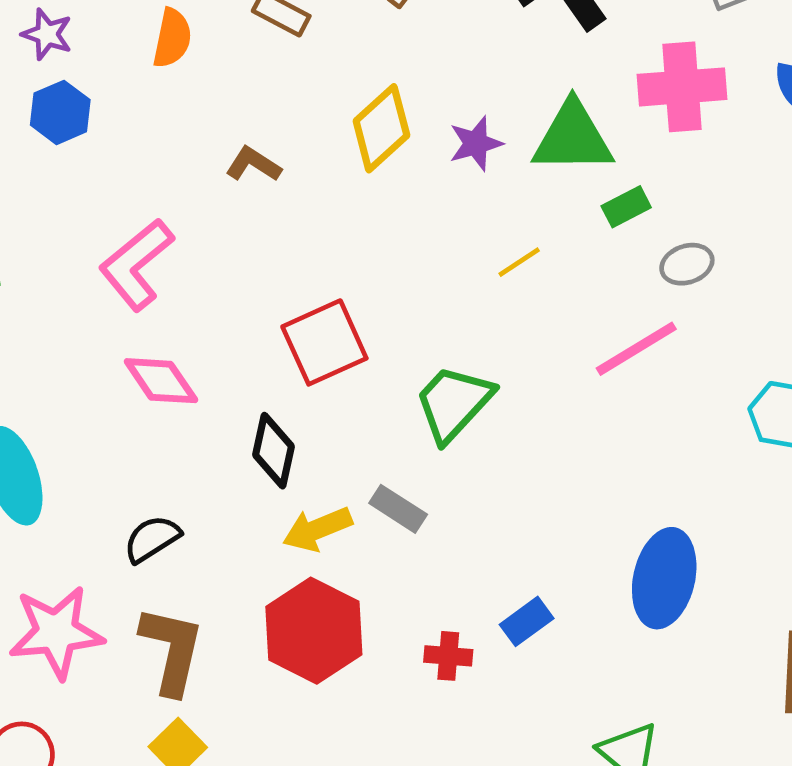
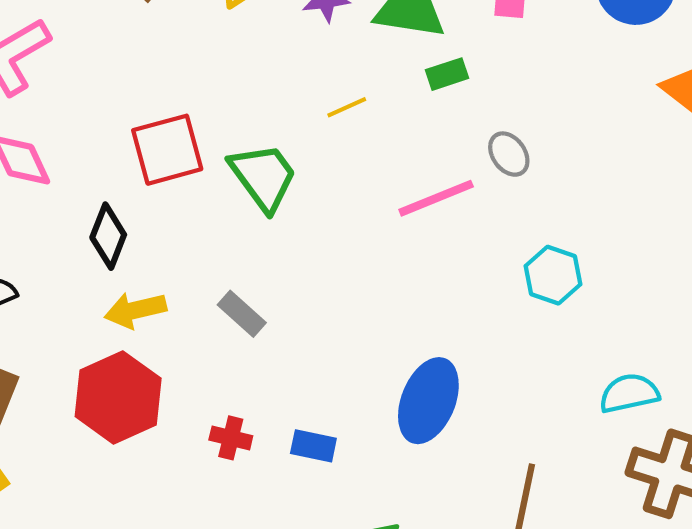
gray ellipse: (687, 264) -> (509, 154), moved, turned 63
green trapezoid: (454, 403) -> (263, 177), moved, turned 92
gray rectangle: (398, 509) -> (242, 314), moved
blue rectangle: (527, 621) -> (313, 446), moved, turned 39

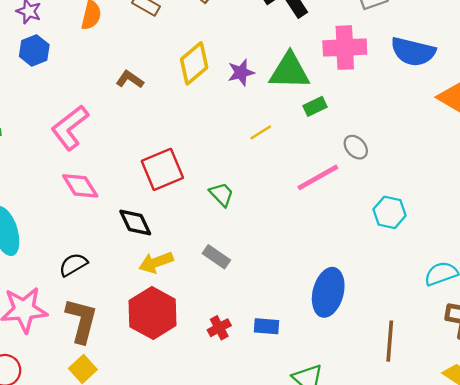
green trapezoid: (263, 177) -> (221, 194), moved, size x0.6
black diamond: (108, 236) -> (135, 223), turned -39
red cross: (231, 438) -> (219, 328), turned -35

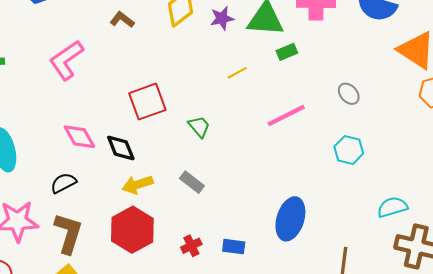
gray ellipse: (356, 147) -> (349, 94), moved
pink diamond: (80, 186) -> (79, 137), moved

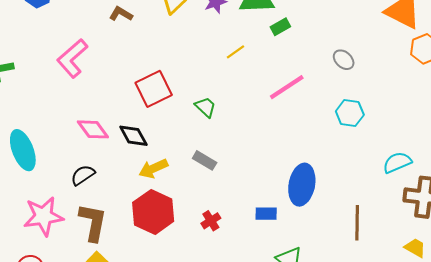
blue rectangle: (234, 247) -> (266, 214), moved

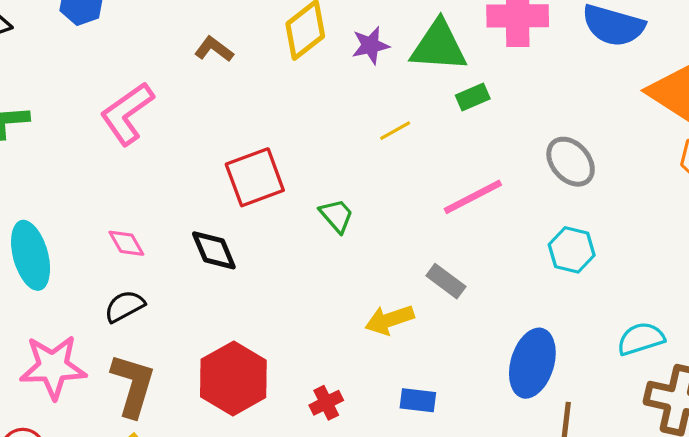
gray ellipse: (344, 60) -> (571, 162), size x1.4
pink diamond: (93, 129) -> (126, 243), moved, size x0.7
gray rectangle: (205, 160) -> (446, 281), moved
yellow arrow: (153, 169) -> (390, 320), moved
blue ellipse: (302, 185) -> (532, 363), moved

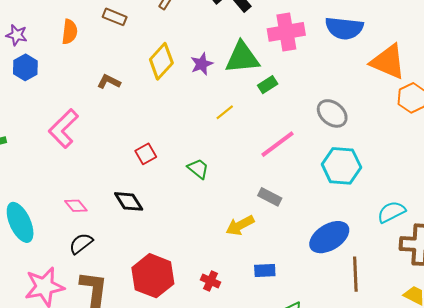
red square: (255, 177) -> (146, 154), size x0.6
cyan hexagon: (572, 250) -> (341, 166), size x1.4
blue ellipse: (532, 363) -> (329, 237), turned 51
red cross: (326, 403) -> (210, 281), turned -30

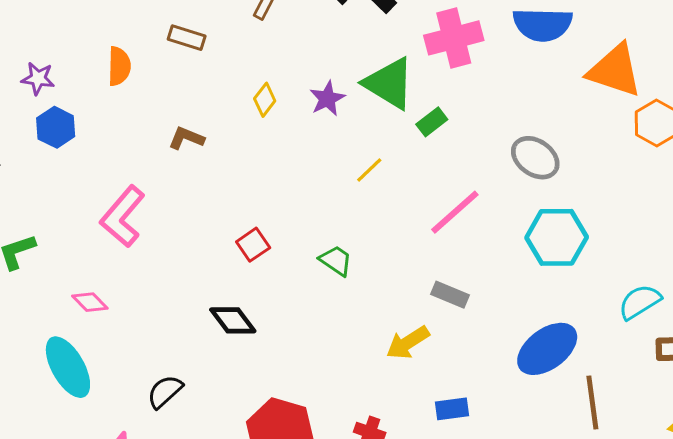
green triangle: (242, 58) -> (389, 83), turned 42
yellow diamond: (161, 61) -> (265, 100), size x0.6
pink diamond: (76, 206) -> (90, 302), moved

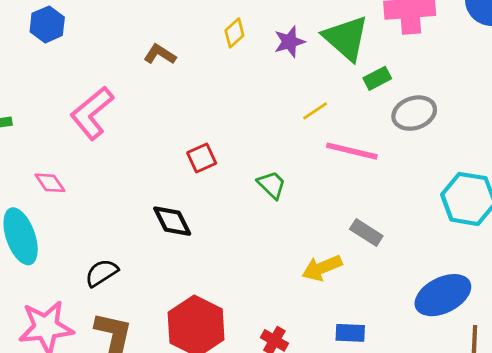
gray ellipse: (535, 158) -> (414, 113), moved, turned -63
pink line: (455, 212) -> (352, 151), moved, turned 45

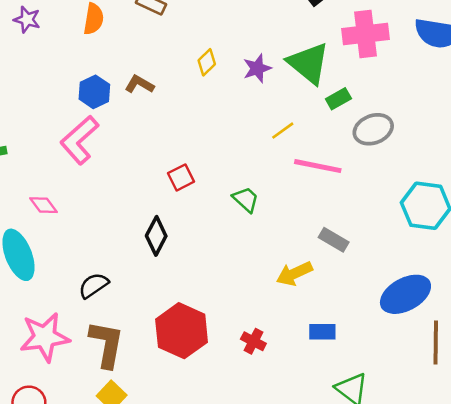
blue hexagon: (47, 24) -> (94, 92), moved
black diamond: (172, 221) -> (156, 236), turned 57

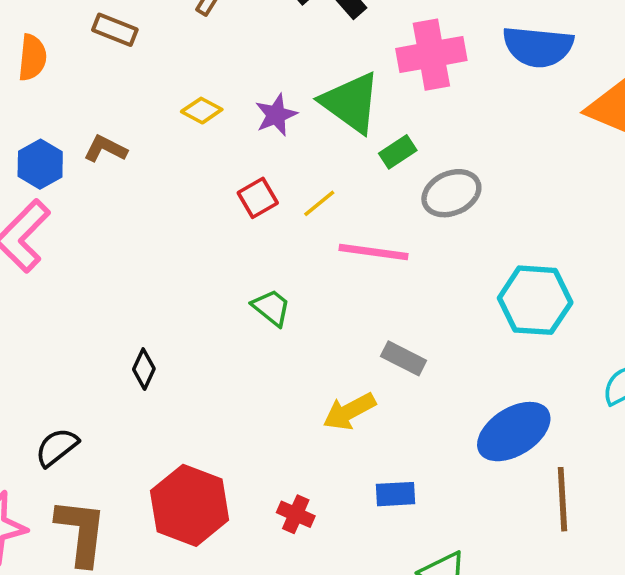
yellow diamond: (207, 62) -> (202, 111), turned 76
red square: (181, 177) -> (258, 198), moved
black diamond: (156, 236) -> (144, 369), size x0.7

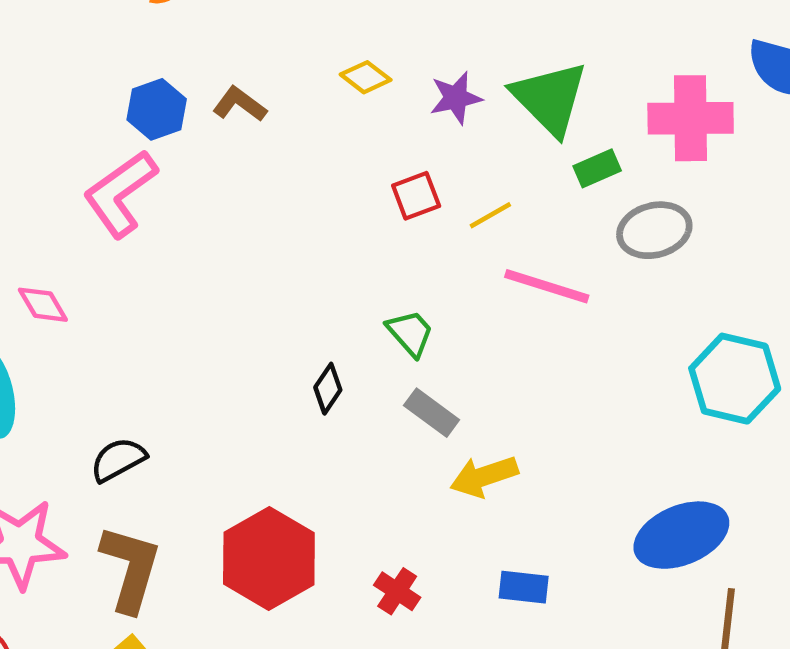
pink cross: (431, 55) -> (691, 118), moved
gray rectangle: (404, 358) -> (432, 413), moved
black diamond: (144, 369) -> (328, 389), moved

